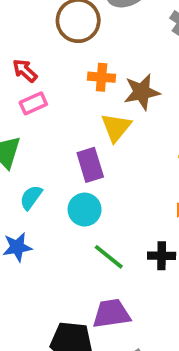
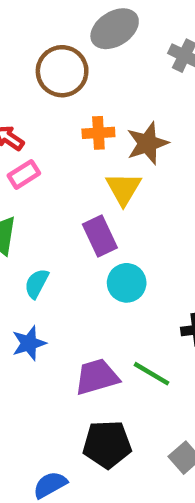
cyan circle: (85, 210) -> (127, 283), moved
green line: (109, 257) -> (151, 374), moved
purple trapezoid: (111, 314) -> (97, 377), moved

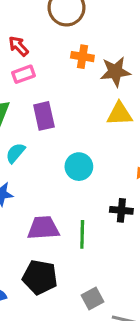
yellow triangle: (124, 189) -> (120, 114), moved, turned 44
purple rectangle: (100, 236) -> (44, 116), moved
green line: (151, 374) -> (82, 234), turned 48

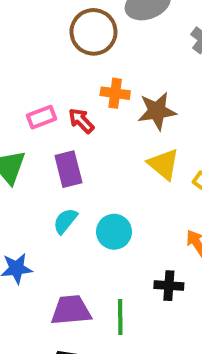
red arrow: (19, 46) -> (81, 121), moved
yellow triangle: (120, 114) -> (164, 164), turned 44
cyan semicircle: (15, 153) -> (65, 221), moved

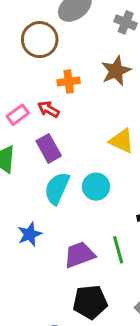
brown star: (157, 111) -> (116, 71), moved
yellow triangle: (164, 164) -> (122, 141), moved
cyan semicircle: (65, 221) -> (57, 188), size x1.5

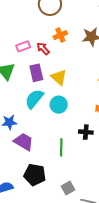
orange cross: (69, 82) -> (60, 35), turned -32
yellow triangle: (122, 141) -> (59, 77), moved
purple trapezoid: (79, 255) -> (24, 142), moved, turned 35

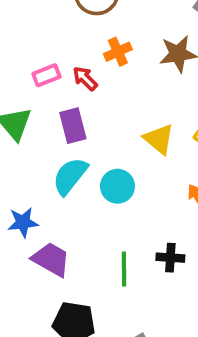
yellow triangle: (59, 77) -> (159, 139), moved
black cross: (86, 132) -> (170, 258), moved

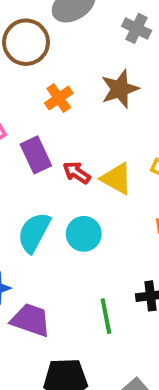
red arrow: (85, 78) -> (77, 173), moved
purple rectangle: (73, 126) -> (36, 155), moved

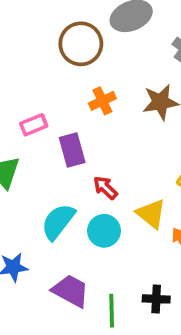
red arrow: (77, 173) -> (105, 188), moved
yellow triangle: (117, 178) -> (151, 214), moved
purple trapezoid: (31, 320) -> (71, 291), moved

